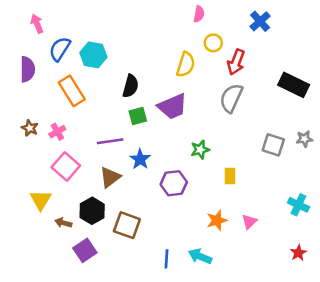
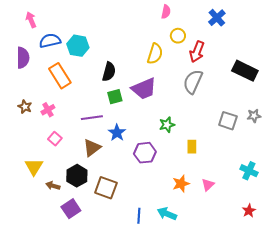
blue semicircle: (60, 49) -> (50, 41), turned 45
pink square: (66, 166) -> (55, 139), size x0.6

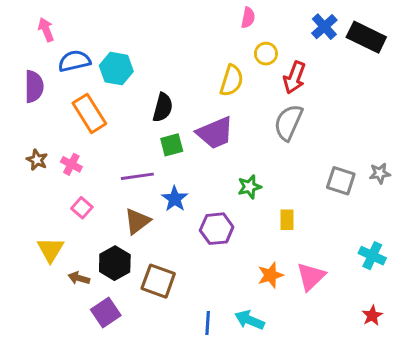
black rectangle: (245, 71) -> (366, 37), moved
pink cross: (48, 110) -> (71, 164), turned -32
pink triangle: (208, 185) -> (311, 277), size x1.5

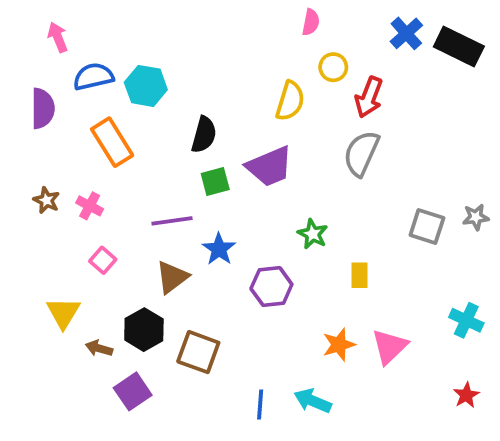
green star: (250, 187) -> (313, 234), turned -30

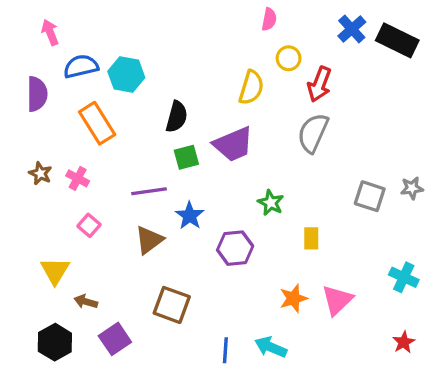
black hexagon: (144, 330) -> (55, 342), moved

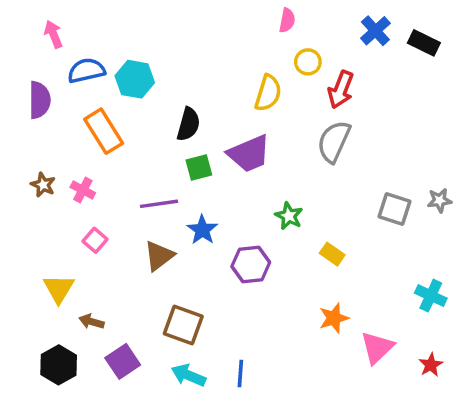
black rectangle: (397, 40) -> (424, 43), size x0.7
yellow rectangle: (311, 238) -> (332, 254), turned -55
orange star: (293, 298) -> (334, 318), moved
pink triangle: (337, 300) -> (377, 348), moved
cyan arrow: (271, 347) -> (188, 375), moved

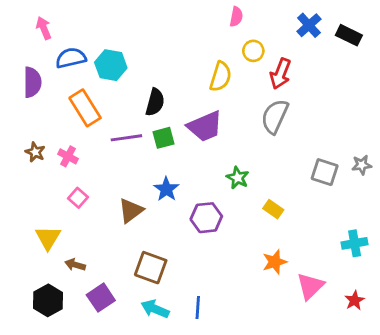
purple line: (159, 204) -> (126, 138), moved
cyan cross: (431, 296) -> (355, 243), turned -35

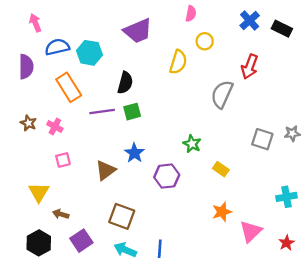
red arrow: (280, 74) -> (250, 67), moved
purple trapezoid: (205, 126) -> (138, 31), moved
pink square: (78, 198) -> (63, 160), turned 35

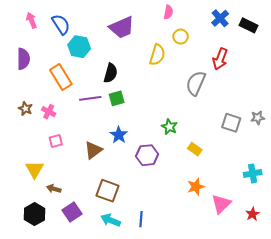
blue semicircle: (57, 47) -> (61, 24), moved, turned 70

